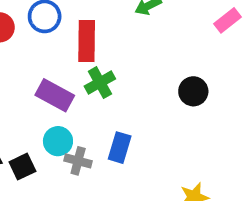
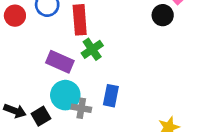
black circle: (193, 91) -> (163, 15), moved
cyan circle: (58, 141) -> (65, 95), size x1.4

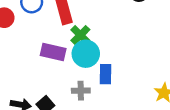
cyan circle: (65, 95) -> (86, 54), moved

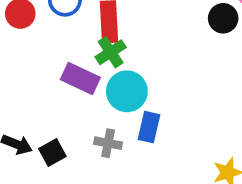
green cross: (80, 35) -> (111, 52), moved

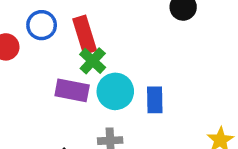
blue rectangle: (149, 127) -> (155, 100), moved

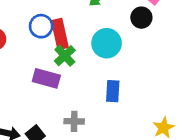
blue circle: (42, 25) -> (41, 26), moved
cyan circle: (115, 91) -> (107, 43), moved

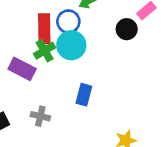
blue circle: (41, 26) -> (68, 22), moved
cyan circle: (107, 43) -> (71, 45), moved

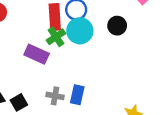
black circle: (127, 29) -> (117, 26), moved
blue rectangle: (84, 95) -> (77, 95), moved

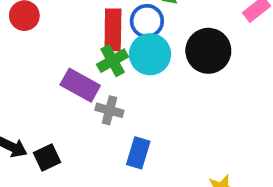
black circle: (117, 26) -> (208, 51), size x1.5
gray cross: (55, 96) -> (109, 110), moved

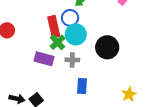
black circle: (208, 51) -> (107, 47), moved
gray cross: (109, 110) -> (72, 60), moved

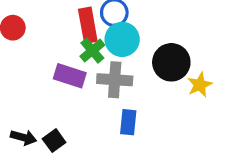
gray cross: (72, 60) -> (115, 80), size x1.5
yellow star: (129, 94) -> (200, 85), moved

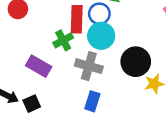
green cross: (92, 51) -> (63, 40), moved
purple rectangle: (70, 76) -> (39, 66), moved

